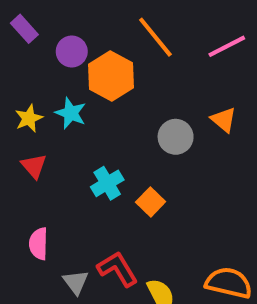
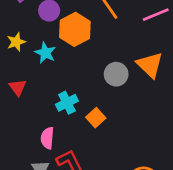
yellow star: (29, 118) -> (16, 42), moved
orange triangle: (224, 120) -> (150, 65), size x1.5
pink semicircle: (39, 244) -> (47, 138), moved

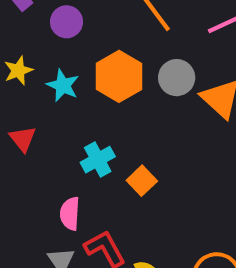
orange hexagon: (75, 29) -> (119, 76), moved
gray circle: (116, 74) -> (177, 78), moved

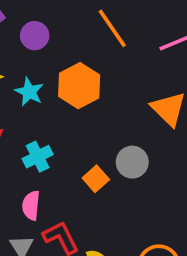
gray circle: (177, 78) -> (132, 162), moved
cyan cross: (98, 160) -> (38, 157), moved

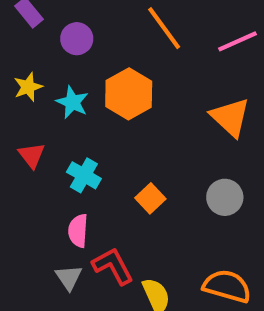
cyan cross: (38, 157) -> (84, 175), turned -32
gray circle: (132, 162) -> (225, 197), moved

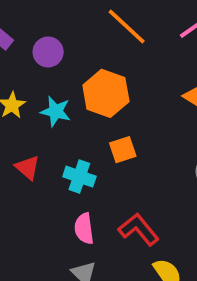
orange square: (150, 198) -> (123, 150), moved, turned 36
red L-shape: (113, 266) -> (139, 229), moved

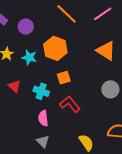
red L-shape: (139, 229) -> (70, 104), moved

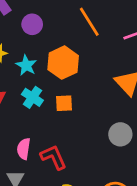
cyan cross: (41, 91) -> (32, 97), moved
red L-shape: (70, 104) -> (54, 157), moved

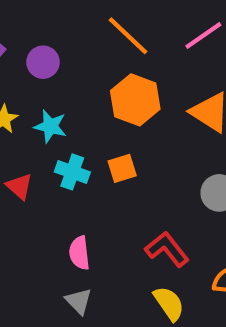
orange hexagon: (63, 63) -> (135, 100), moved
red L-shape: (54, 157) -> (167, 249), moved

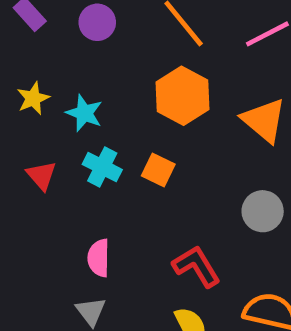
purple circle: (43, 62) -> (97, 22), moved
orange square: (122, 168) -> (158, 170), turned 36

